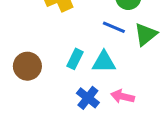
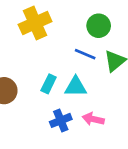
blue cross: (88, 98) -> (61, 120), turned 30

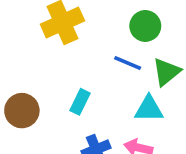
cyan triangle: (76, 87) -> (149, 109), moved

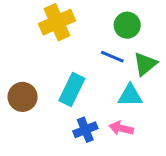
cyan rectangle: (80, 102) -> (72, 89), size x1.5

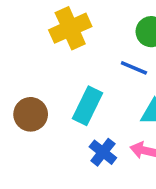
blue cross: (85, 130) -> (103, 152), turned -30

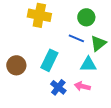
yellow cross: (70, 28) -> (39, 15), turned 35

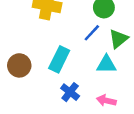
blue line: (76, 38) -> (92, 33), turned -70
pink arrow: (82, 86) -> (106, 100), moved

